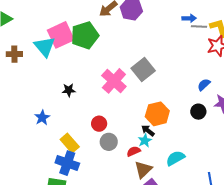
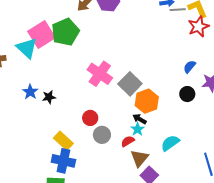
gray square: (143, 69) -> (130, 84), moved
black star: (69, 90) -> (49, 97), moved
blue star: (42, 118) -> (30, 92), moved

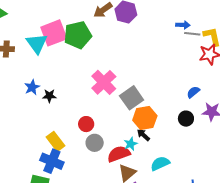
black arrow: (140, 119) -> (143, 135), moved
red semicircle: (128, 141) -> (119, 154), size x1.6

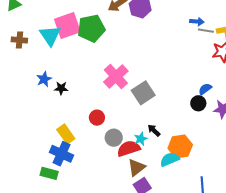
orange hexagon: (145, 118) -> (180, 146), moved
black circle: (186, 119) -> (198, 103), moved
gray circle: (95, 143) -> (114, 138), moved

